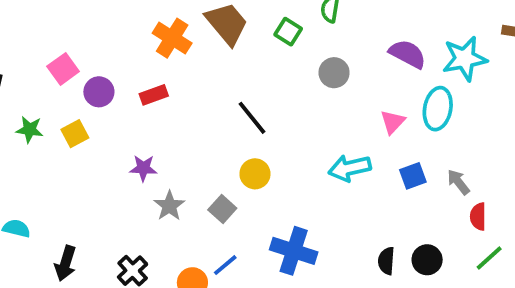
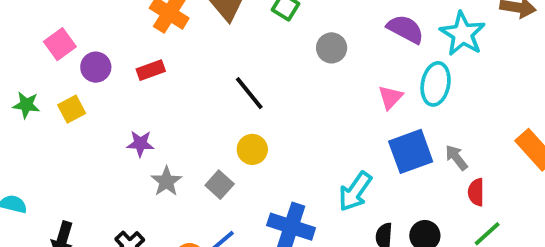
cyan star: (465, 59) -> (463, 34), turned -30
cyan arrow: (350, 168) -> (355, 191), moved, turned -42
blue square: (413, 176) -> (411, 151), size x1.6

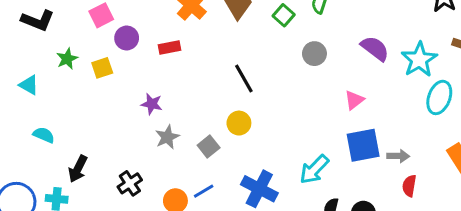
cyan ellipse: (436, 84) -> (439, 97), moved
green star: (26, 105) -> (67, 59), turned 30
gray arrow: (456, 158) -> (398, 156), turned 120

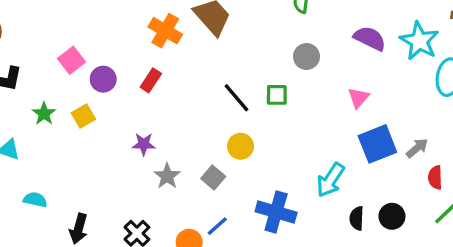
green square: (284, 15) -> (277, 95), moved, turned -30
red rectangle: (169, 48) -> (151, 80), turned -35
gray arrow: (398, 156) -> (417, 148), turned -30

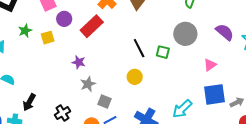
gray circle: (306, 56) -> (185, 34), size x1.5
red rectangle: (151, 80) -> (92, 26), size x1.6
gray square: (213, 178) -> (105, 101), moved, turned -32

